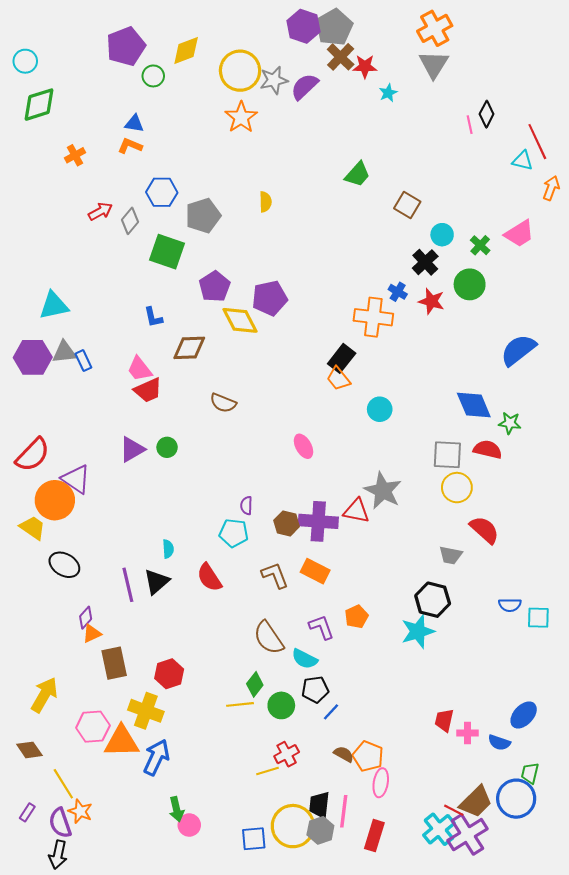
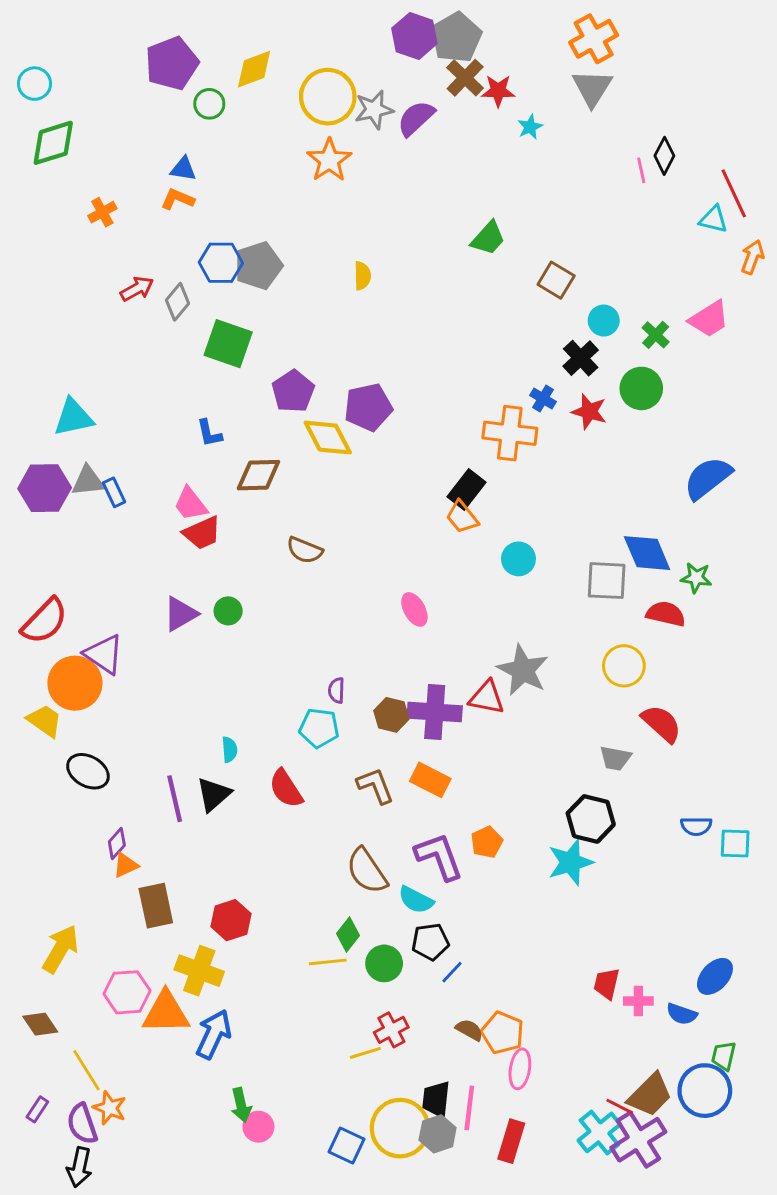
gray pentagon: (203, 216) -> (258, 266), moved
gray square: (447, 455) -> (607, 581), moved
purple L-shape: (321, 627) -> (439, 857), size x1.4
blue square: (254, 839) -> (347, 1145), turned 30

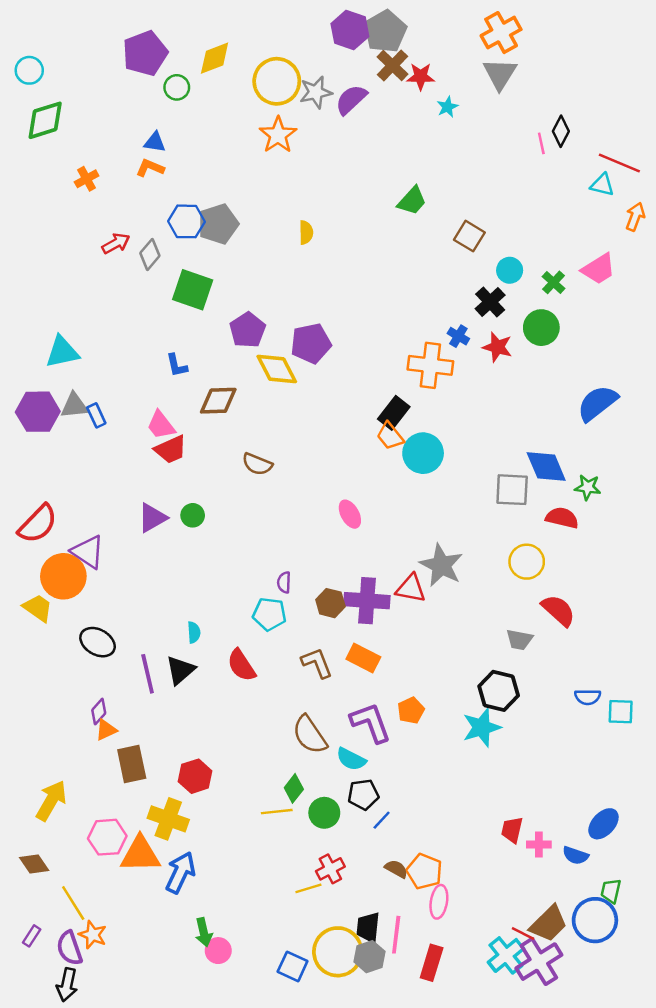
red line: (734, 193) -> (619, 163), turned -42
cyan circle: (518, 559) -> (423, 453), moved, size x1.4
black ellipse: (88, 771) -> (98, 642), moved

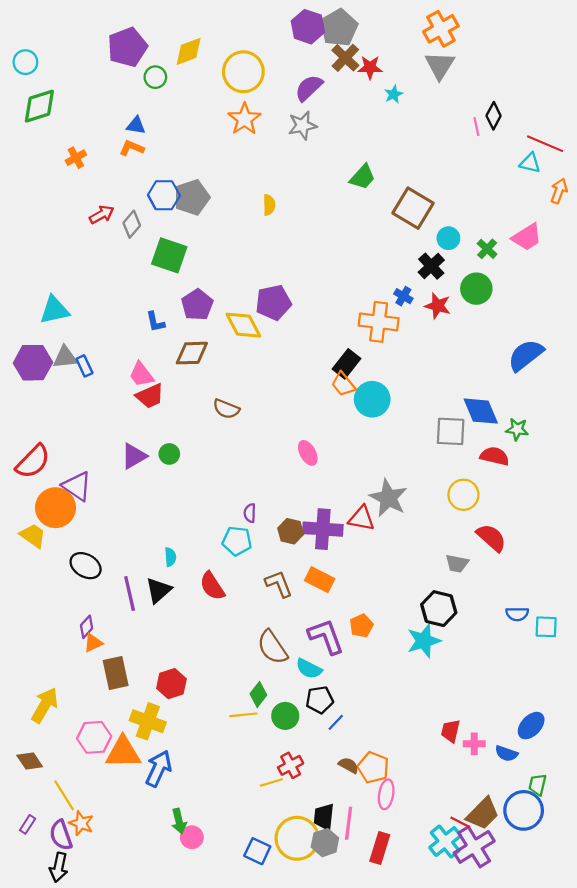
gray star: (316, 92) -> (302, 125), moved
brown square: (469, 236) -> (413, 208), size x1.5
purple pentagon: (247, 330) -> (197, 305), moved

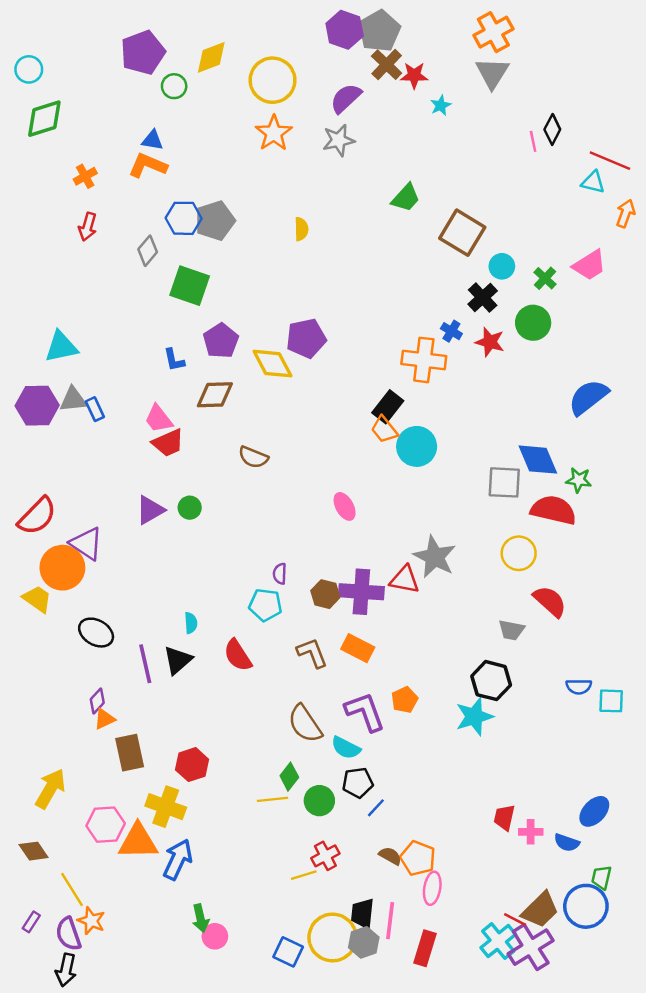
orange L-shape: (132, 148) -> (148, 165), size x1.4
red arrow: (102, 215) -> (88, 227), moved, turned 135
red semicircle: (495, 456) -> (553, 510), size x1.4

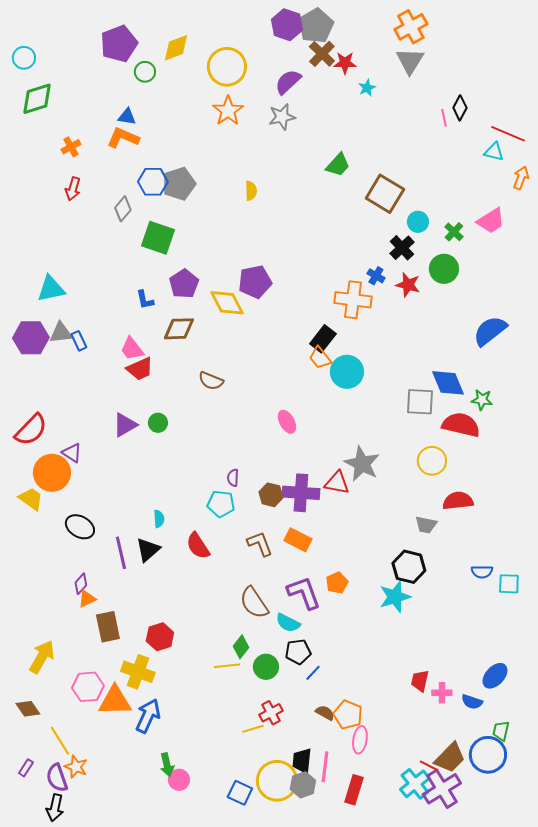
purple triangle: (86, 544) -> (72, 453), size x0.7
red semicircle: (550, 601) -> (458, 501), turned -48

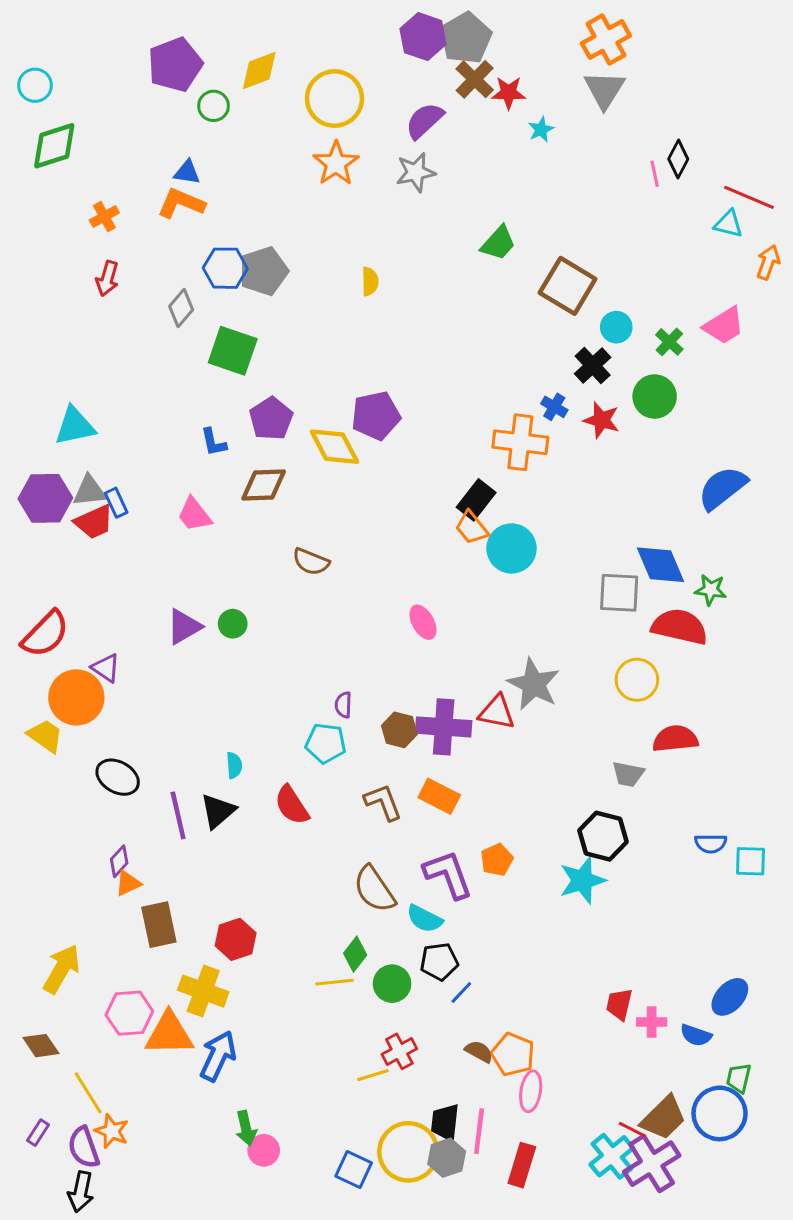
red trapezoid: (140, 369) -> (94, 522), moved

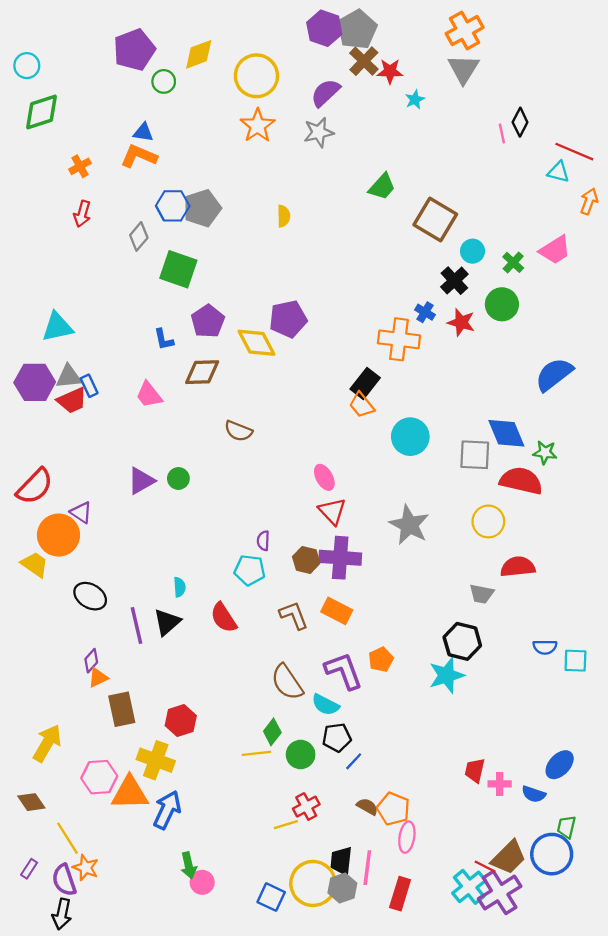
cyan circle: (512, 548) -> (410, 437), moved
red triangle: (497, 712) -> (332, 511), moved, turned 36

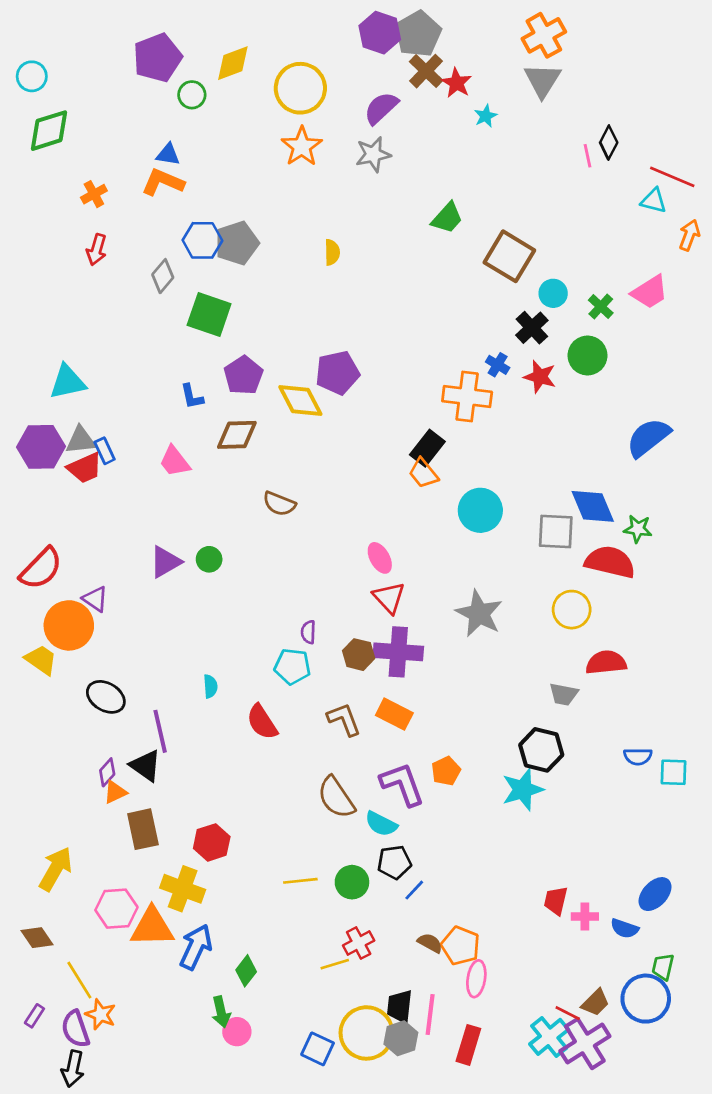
red star: (390, 71) -> (457, 83), turned 30
black triangle: (167, 622) -> (146, 766), moved, turned -44
green diamond: (272, 732) -> (246, 971), moved
brown trapezoid: (509, 857) -> (595, 1003), size x0.7

